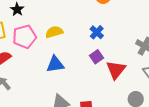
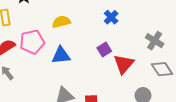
blue cross: (97, 32) -> (111, 17), moved
pink pentagon: (24, 37) -> (32, 42), moved

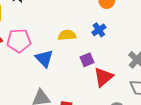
yellow semicircle: (61, 22) -> (67, 35), moved
blue triangle: (61, 55) -> (44, 58), turned 42

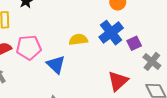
blue cross: (99, 30) -> (111, 33), size x1.6
purple square: (87, 60) -> (134, 43), moved

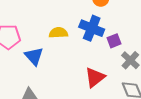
blue cross: (111, 33) -> (92, 28), turned -35

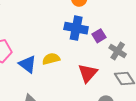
yellow semicircle: (58, 33) -> (51, 59), moved

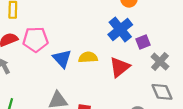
blue cross: (76, 28) -> (120, 30), turned 30
red triangle: (88, 73) -> (120, 67), moved

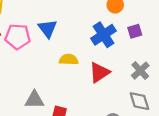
purple square: (143, 42) -> (135, 31), moved
blue triangle: (62, 59) -> (48, 29), moved

